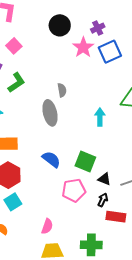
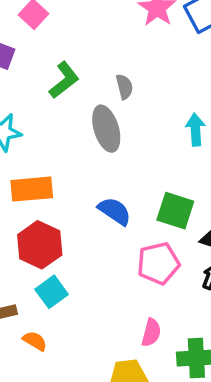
green L-shape: (16, 83) -> (64, 80), moved
pink semicircle: (47, 226) -> (151, 333), moved

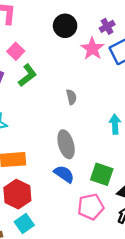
green L-shape: (64, 80) -> (27, 75), moved
gray ellipse: (106, 129) -> (66, 144), moved

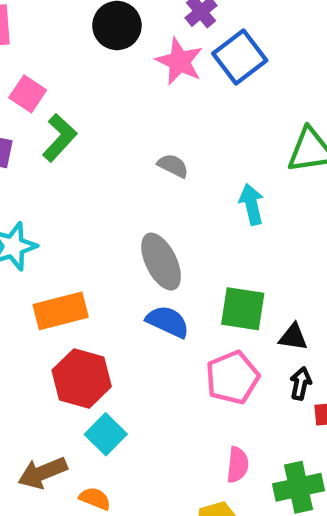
gray semicircle: (71, 97) -> (173, 166), moved, turned -40

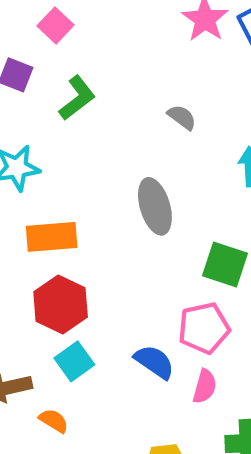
green L-shape: (60, 138) -> (77, 98), moved
blue semicircle: (168, 322) -> (154, 362), moved
pink semicircle: (238, 465) -> (205, 386), moved

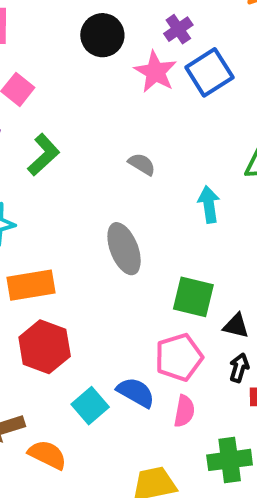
cyan square: (74, 361) -> (90, 406), moved
orange semicircle: (54, 421) -> (47, 455), size x1.4

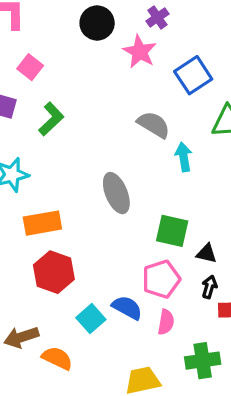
blue square: (209, 72) -> (193, 75), moved
gray semicircle: (142, 164) -> (154, 125), moved, size x1.5

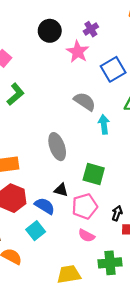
black triangle: (206, 253) -> (61, 190), moved
blue semicircle: (127, 308) -> (45, 206), moved
pink semicircle: (166, 322) -> (87, 236), turned 105

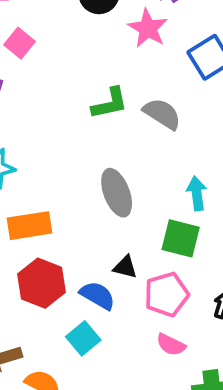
green L-shape: (16, 94) -> (110, 103), moved, turned 30
cyan arrow: (104, 124) -> (197, 193), moved

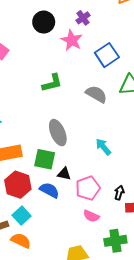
gray semicircle: (162, 114) -> (96, 94), moved
cyan arrow: (197, 193) -> (103, 147), moved, turned -30
green square: (181, 238) -> (45, 159), moved
cyan square: (83, 338) -> (22, 216), moved

